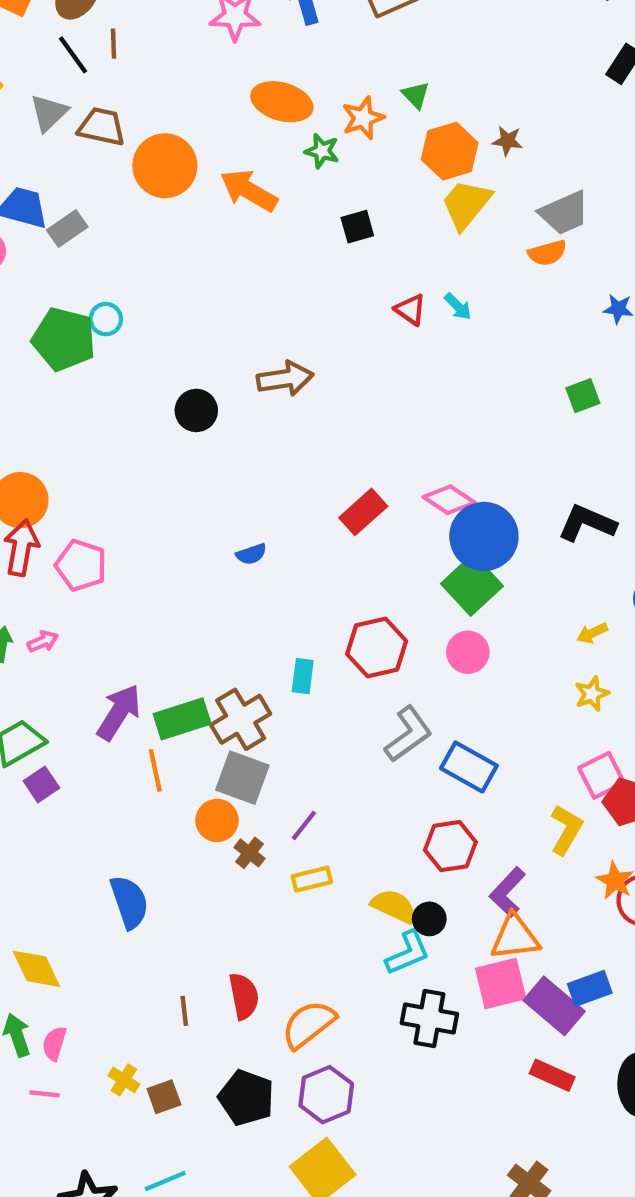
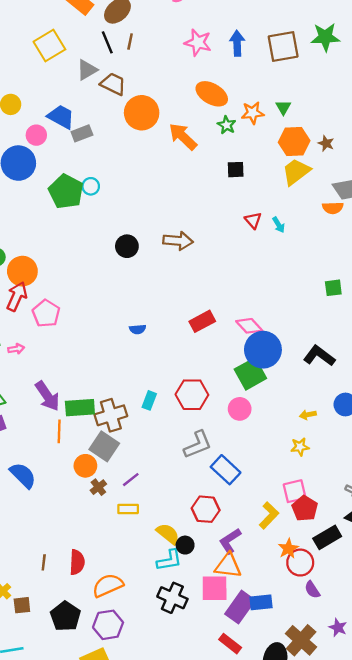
purple arrow: (119, 712) -> (47, 396), turned 100
blue semicircle: (129, 902) -> (23, 475), moved, turned -40
purple rectangle: (554, 1006) -> (240, 607), turned 72

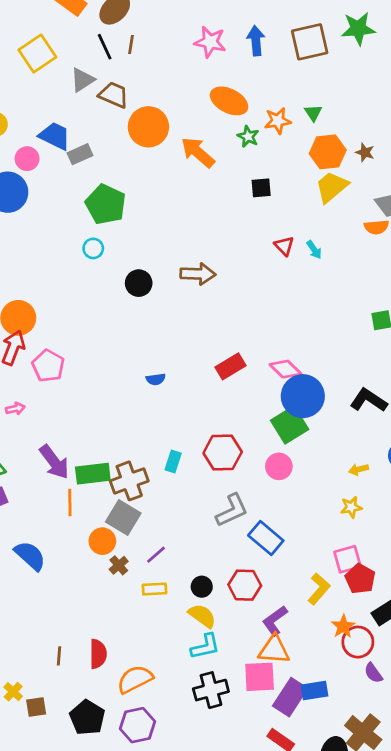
cyan circle: (91, 186) -> (93, 248), moved
green pentagon: (66, 192) -> (106, 204), moved
black circle: (185, 545) -> (202, 587), moved
black cross: (172, 598) -> (211, 690), turned -36

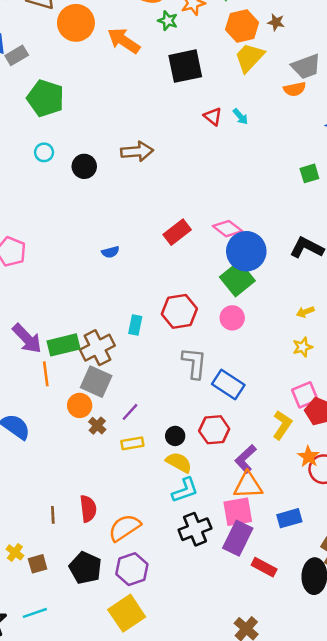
black square: (261, 188) -> (185, 66), size x1.8
cyan circle: (93, 248) -> (44, 152), moved
gray L-shape: (232, 510) -> (194, 363), turned -52
purple rectangle: (290, 697) -> (238, 538), moved

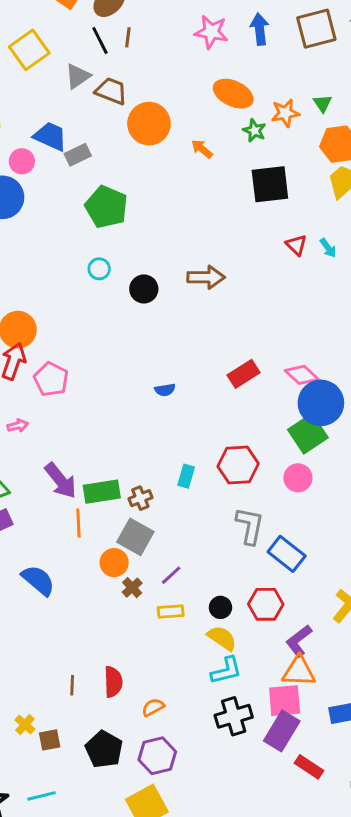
orange arrow: (124, 41) -> (202, 149), size x0.6
brown cross: (97, 348) -> (140, 498), size x0.6
orange semicircle: (125, 528) -> (153, 707), size x0.6

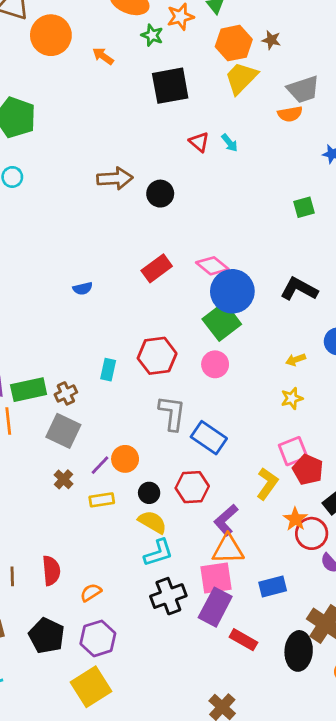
black circle: (144, 289) -> (160, 194), moved
orange circle: (114, 563) -> (125, 459), moved

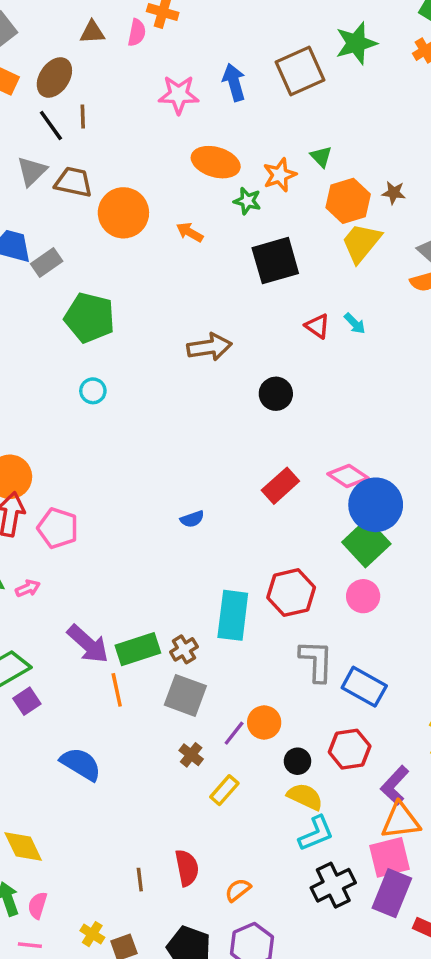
brown arrow: (115, 178) -> (209, 347), moved
cyan rectangle: (108, 370) -> (233, 615), size x1.8
yellow rectangle: (102, 500) -> (224, 790), moved, turned -35

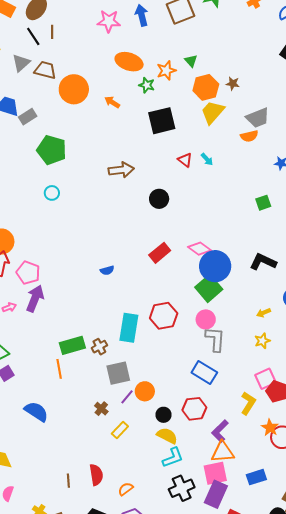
purple arrow: (88, 644) -> (35, 299), moved, turned -112
gray L-shape: (316, 661) -> (215, 339), moved
gray square: (185, 695) -> (118, 373), moved, turned -35

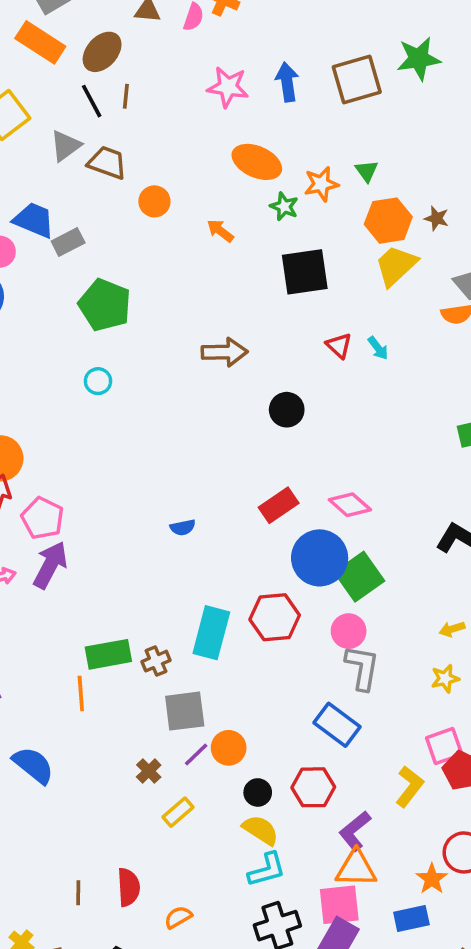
orange circle: (74, 89) -> (154, 201), size x0.6
blue circle: (215, 266) -> (320, 558), moved
orange star: (270, 428) -> (432, 879), moved

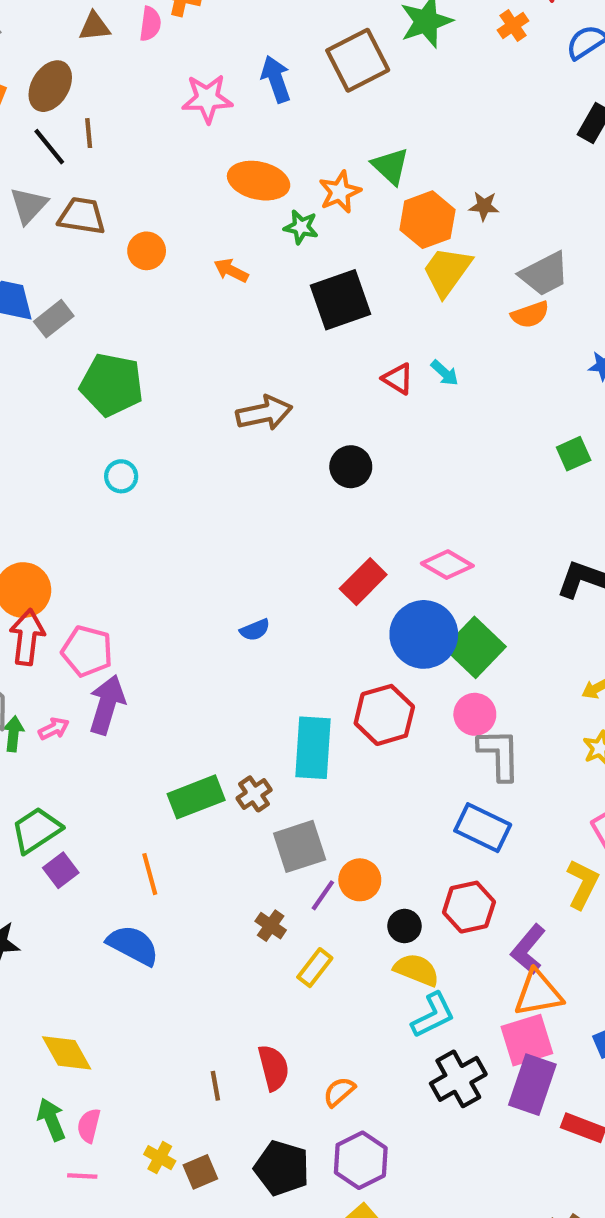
green triangle: (367, 171) -> (390, 166), size x1.4
orange line: (81, 693) -> (150, 874), moved

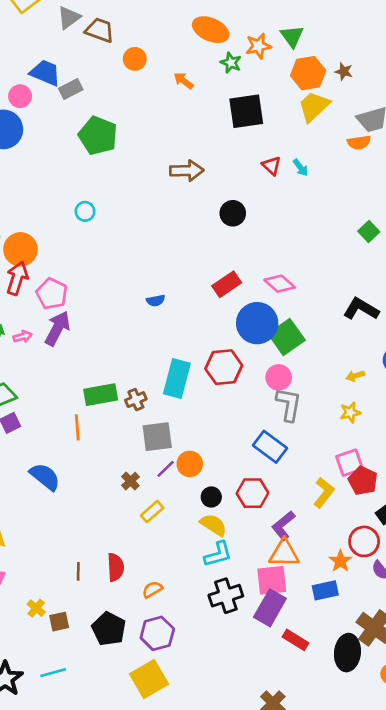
green square: (574, 454) -> (369, 232), turned -30
cyan circle: (121, 476) -> (85, 211), moved
orange line: (150, 874) -> (77, 427), moved

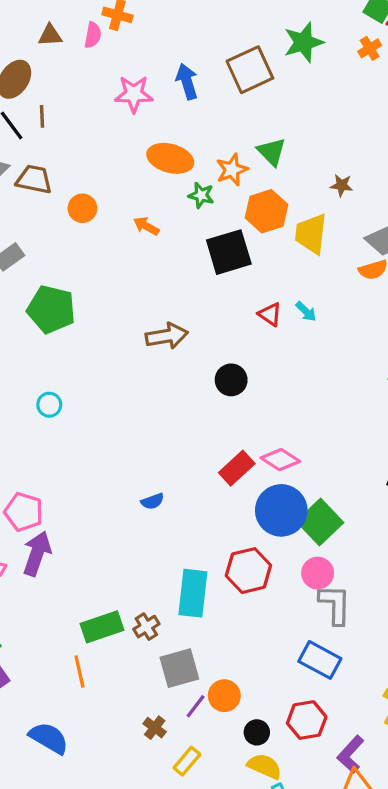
orange hexagon: (308, 73) -> (267, 211), moved
yellow trapezoid: (314, 106) -> (311, 234), turned -32
pink diamond: (280, 284) -> (280, 460), moved

